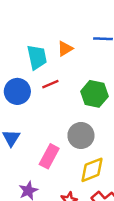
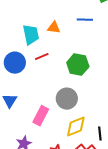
orange triangle: (65, 49) -> (54, 28), turned 40

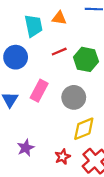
red line: (42, 57) -> (59, 52), moved
pink rectangle: (41, 116) -> (39, 91), moved

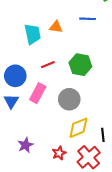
red line: (59, 52) -> (48, 65), moved
blue circle: (16, 57) -> (15, 76), moved

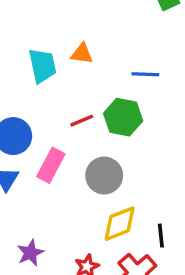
blue line: (88, 19) -> (145, 74), moved
red line: (48, 65) -> (82, 121), moved

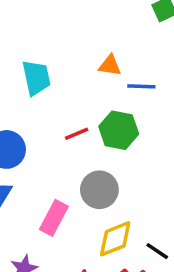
orange triangle: (82, 54) -> (110, 65), moved
pink rectangle: (51, 165) -> (54, 218), moved
black line: (161, 236) -> (157, 251), turned -50

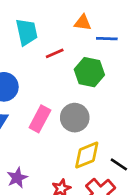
red line: (77, 134) -> (55, 53), moved
pink rectangle: (54, 218) -> (40, 119), moved

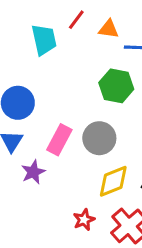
red line: (55, 53) -> (76, 20), moved, turned -30
purple star: (17, 178) -> (33, 172), moved

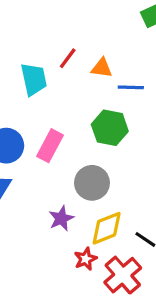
pink rectangle: (59, 140) -> (50, 146), moved
purple star: (33, 172) -> (61, 218), moved
red star: (84, 220) -> (86, 259), moved

